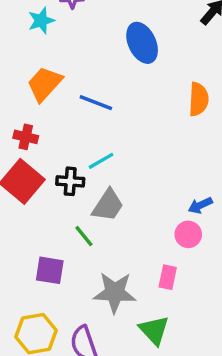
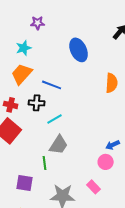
cyan star: (41, 21) -> (24, 48), moved
black cross: (70, 181) -> (37, 103), moved
green line: (84, 236) -> (45, 163), turned 32
pink rectangle: (168, 277) -> (94, 187), turned -56

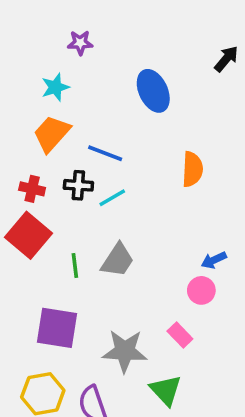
orange semicircle: (112, 83) -> (192, 169), moved
cyan line: (55, 119) -> (112, 198), moved
green line: (45, 163) -> (75, 265), moved
purple square: (25, 183) -> (57, 328), size x1.4

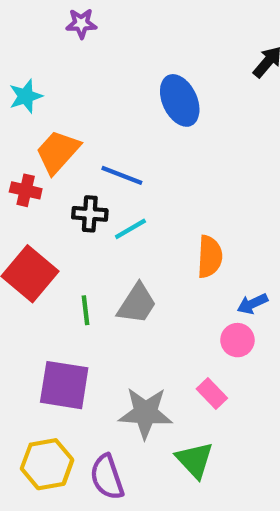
purple star: (80, 43) -> (81, 23), moved
cyan star: (55, 87) -> (26, 96), moved
orange semicircle: (192, 169) -> (210, 257), moved
red cross: (32, 189) -> (26, 190), moved

